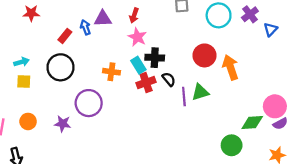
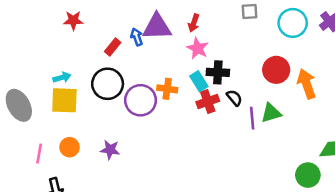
purple triangle: (103, 19) -> (157, 27), size x1.4
yellow square: (24, 81) -> (64, 100), size x1.6
purple circle: (89, 103) -> (141, 100), moved

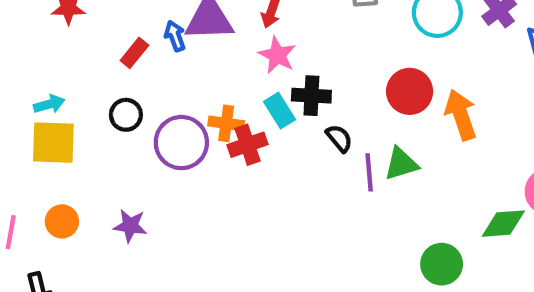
black circle: (108, 84) -> (126, 115), size x0.6
red cross: (208, 102) -> (247, 145), moved
green circle: (308, 175) -> (442, 264), moved

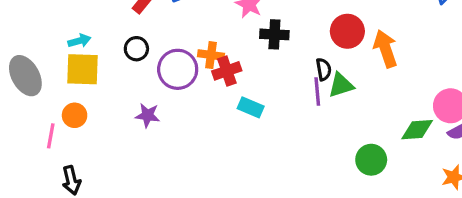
cyan rectangle: (279, 111) -> (251, 107), moved, turned -35
black semicircle: (339, 138) -> (324, 69), moved, turned 30
orange circle: (62, 221) -> (75, 115), moved
purple star: (130, 226) -> (148, 115), moved

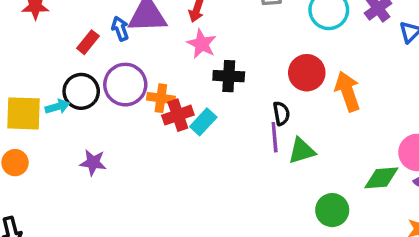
cyan arrow: (79, 41) -> (57, 107), moved
black circle: (136, 49) -> (81, 91), size x1.4
purple circle: (178, 69) -> (125, 85), moved
green triangle: (341, 85) -> (302, 151), moved
cyan rectangle: (251, 107) -> (203, 122), moved, turned -70

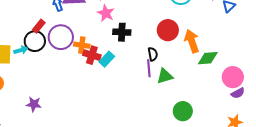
red rectangle: (88, 42) -> (39, 26), moved
red cross: (178, 115) -> (92, 55), turned 36
purple star: (93, 163) -> (34, 104), moved
green diamond: (381, 178) -> (208, 58), moved

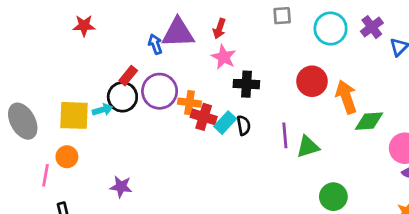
black semicircle: (153, 54) -> (244, 125), moved

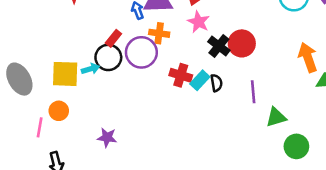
red circle: (312, 81) -> (242, 43), moved
black cross: (246, 84) -> (219, 46), turned 35
orange cross: (189, 103) -> (159, 33), moved
green triangle: (308, 147) -> (276, 117), moved

